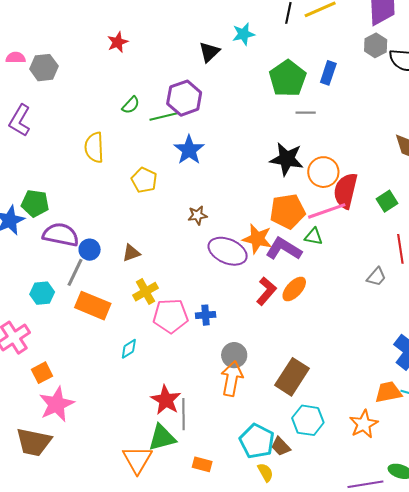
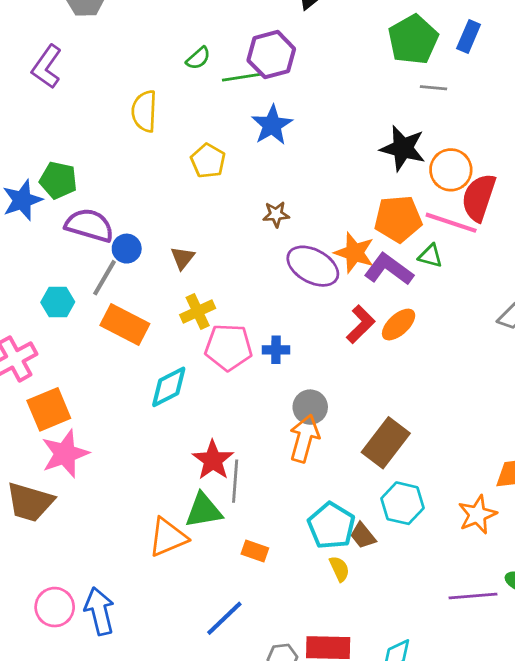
pink line: (327, 211) -> (451, 223), turned 33
brown triangle: (131, 253) -> (182, 258), turned -36
cyan diamond: (129, 349) -> (169, 387), size x1.6
orange square: (42, 373) -> (49, 409), size x1.5
orange triangle: (137, 460) -> (168, 537), turned 32

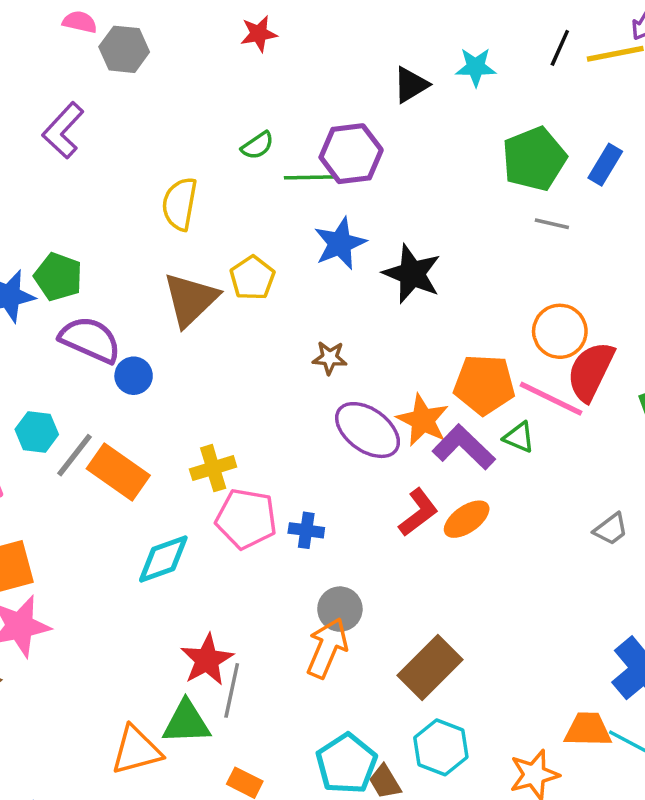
black star: (403, 148) -> (412, 274), moved
brown triangle: (182, 258) -> (191, 299), moved, size x1.8
gray line: (104, 278) -> (74, 455), moved

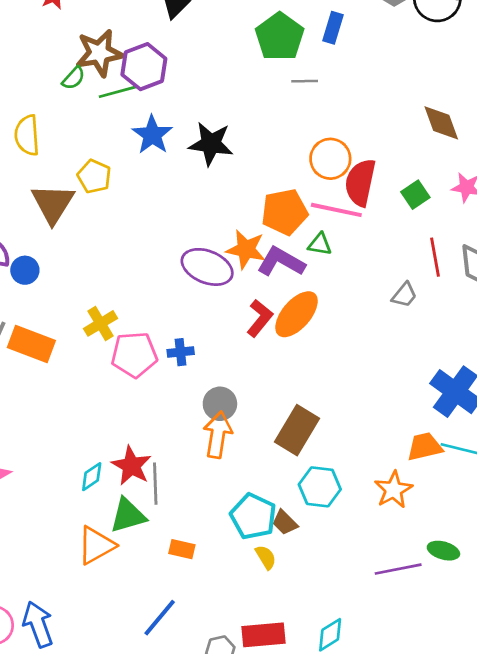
brown star: (330, 358) -> (99, 53), moved, size x1.8
orange ellipse: (467, 519) -> (296, 314), size x1.4
cyan diamond: (163, 559) -> (92, 477), moved, size x0.7

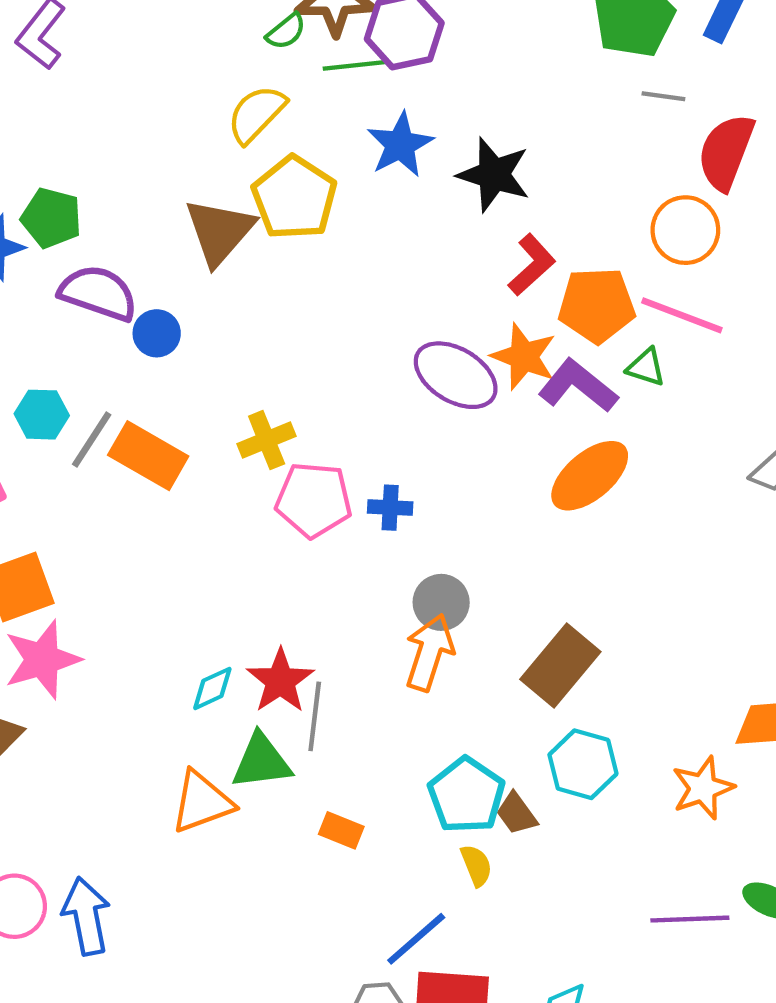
yellow semicircle: (27, 135) -> (256, 114), moved, turned 39
yellow pentagon: (94, 176) -> (294, 198), size x1.5
red semicircle: (360, 182) -> (726, 152), moved
red L-shape: (260, 318) -> (532, 265), moved
blue line: (160, 618) -> (416, 939), moved

